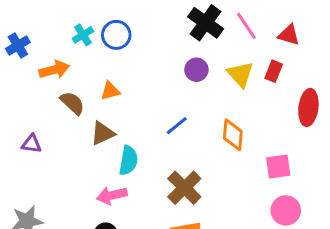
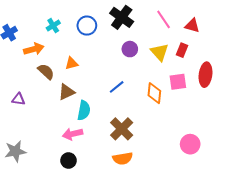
black cross: (206, 23) -> (122, 17), moved
blue circle: (116, 35) -> (87, 26), moved
pink square: (278, 167) -> (178, 82), moved

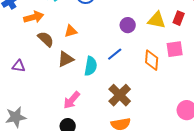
purple circle: (130, 49) -> (128, 25), moved
yellow triangle: (159, 52) -> (157, 20), turned -36
cyan semicircle: (84, 110) -> (91, 66), moved
pink arrow: (73, 134) -> (72, 100), turned -36

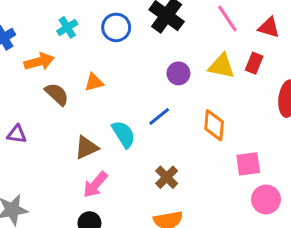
pink square: (175, 49) -> (248, 164), moved
brown triangle: (66, 59) -> (86, 148), moved
cyan semicircle: (91, 66) -> (124, 134), turned -42
brown cross: (120, 95) -> (167, 177), size x0.7

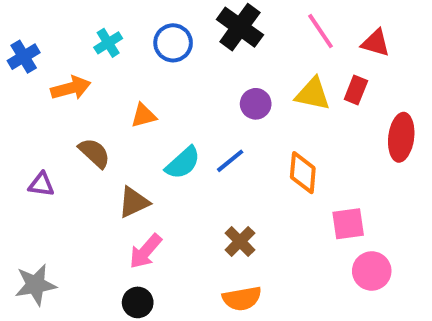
brown semicircle: (57, 94) -> (94, 153), moved
cyan semicircle: (124, 134) -> (183, 163), moved, turned 80

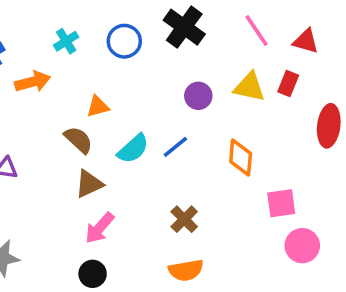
brown semicircle: (94, 153) -> (78, 140), moved

